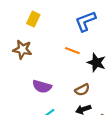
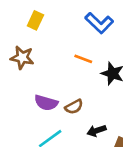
blue L-shape: (86, 21) -> (99, 23), turned -115
brown semicircle: (82, 90) -> (74, 107), moved

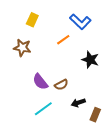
orange line: (83, 59) -> (63, 40), moved, turned -56
purple semicircle: (46, 103) -> (40, 82), turned 36

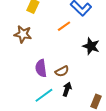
purple semicircle: (40, 82) -> (41, 68), turned 30
black arrow: (78, 103) -> (67, 89), moved, turned 128

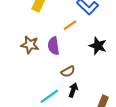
brown star: (23, 34) -> (30, 45), moved
purple semicircle: (41, 68) -> (54, 46), moved

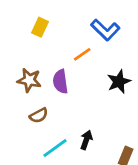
black star: (98, 46) -> (119, 82), turned 30
brown semicircle: (68, 72) -> (39, 115), moved

